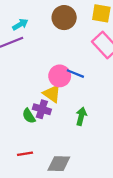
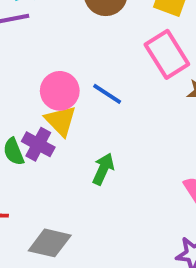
pink circle: (60, 76) -> (60, 91), moved

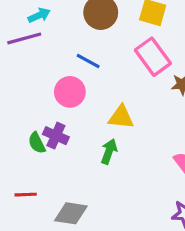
blue line: (107, 94) -> (88, 61), moved
yellow triangle: (61, 121) -> (121, 117), moved, turned -36

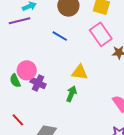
pink circle: (70, 92) -> (27, 70), moved
green semicircle: (37, 143) -> (15, 81), moved
red line: (26, 195) -> (18, 120), turned 48

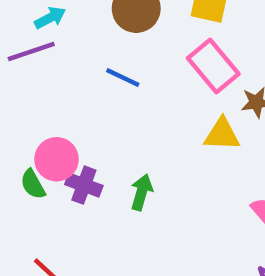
yellow triangle: (80, 72) -> (222, 134), moved
green arrow: (71, 94) -> (142, 192), moved

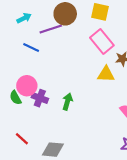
purple line: (31, 51) -> (51, 29), moved
blue line: (123, 78) -> (31, 48), moved

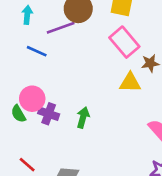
cyan arrow: (24, 18) -> (27, 15), turned -56

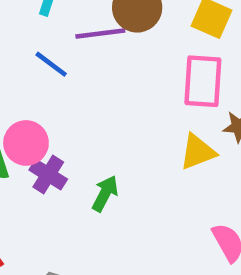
pink rectangle: (124, 42) -> (203, 81), turned 32
yellow triangle: (130, 83) -> (198, 152), turned -35

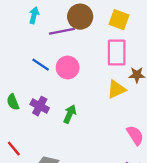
blue line: (51, 64) -> (41, 65), moved
pink circle: (26, 143) -> (68, 67), moved

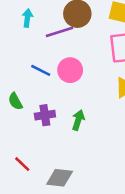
green semicircle: (13, 102) -> (15, 101), moved
purple cross: (40, 106) -> (45, 115), turned -30

